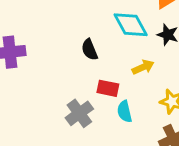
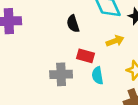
gray cross: (79, 113) -> (61, 74), turned 30

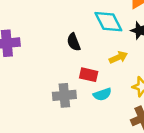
cyan semicircle: (98, 76) -> (102, 94), turned -96

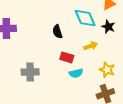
gray cross: (64, 95) -> (30, 72), moved

